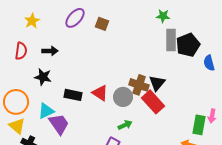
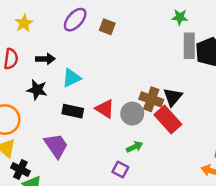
cyan triangle: (46, 111) -> (72, 78), moved

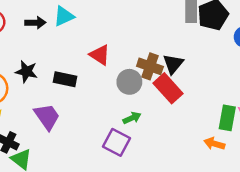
cyan triangle: (72, 78) -> (64, 16), moved
black star: (37, 90) -> (26, 72), moved
red triangle: (105, 109) -> (100, 55), moved
purple square: (120, 169) -> (116, 142), size x1.5

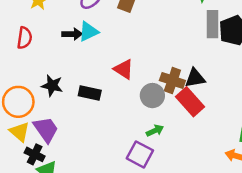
black arrow: (35, 23) -> (72, 34), moved
black triangle: (173, 64) -> (195, 78), turned 40
purple trapezoid: (47, 117) -> (46, 129), moved

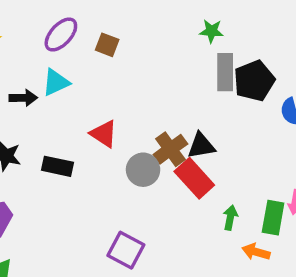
black arrow: (72, 34) -> (23, 98), moved
brown cross: (172, 80) -> (170, 149), turned 35
green arrow: (155, 131) -> (230, 218), moved, turned -54

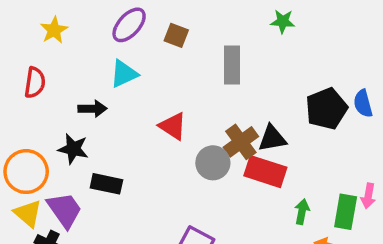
gray rectangle: (225, 72) -> (232, 65), moved
black pentagon: (254, 81) -> (326, 109), moved
black arrow: (23, 98) -> (92, 109), moved
black rectangle: (57, 166) -> (106, 184), moved
red rectangle: (194, 178) -> (265, 172), turned -30

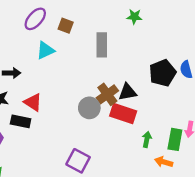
cyan triangle: (124, 74) -> (45, 50), moved
red triangle: (173, 126) -> (33, 102), moved

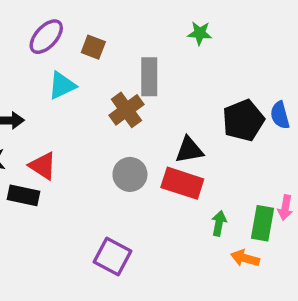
brown cross: (107, 94) -> (126, 110), moved

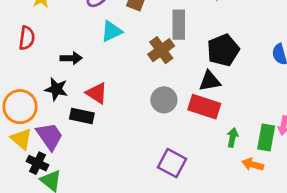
black pentagon: (243, 120) -> (223, 50), moved
purple square: (113, 256) -> (172, 163), moved

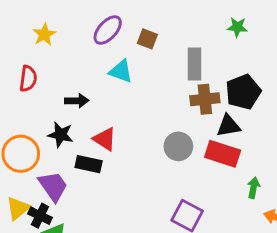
cyan triangle: (111, 31) -> (121, 71), turned 45
brown cross: (161, 50) -> (205, 99), moved, turned 30
yellow triangle: (21, 139) -> (18, 208), moved, turned 40

